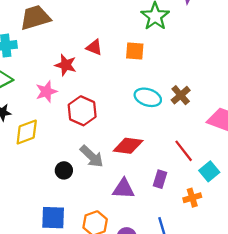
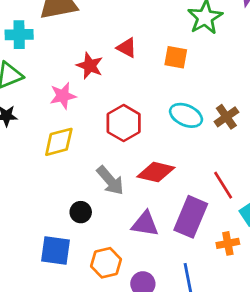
red hexagon: (82, 111) -> (124, 123), moved
yellow diamond: (27, 132) -> (59, 142), moved
black circle: (64, 170) -> (81, 212), moved
purple rectangle: (160, 179) -> (191, 217), size x1.8

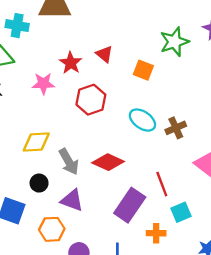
red hexagon: (124, 123) -> (91, 100), moved
yellow diamond: (59, 142) -> (36, 142), moved
purple triangle: (145, 224) -> (72, 200), moved

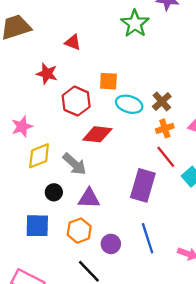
red triangle: (104, 54) -> (73, 42), moved
orange square: (143, 70) -> (108, 81), moved
pink star: (43, 84) -> (22, 127), moved
red diamond: (108, 162) -> (97, 134), moved
orange cross: (156, 233) -> (165, 128), moved

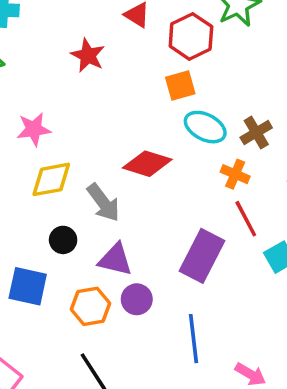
orange square: (108, 81) -> (180, 85), turned -30
red hexagon: (76, 101) -> (191, 36), moved
orange cross: (165, 128) -> (235, 174), moved, turned 30
purple circle: (111, 244) -> (137, 299), moved

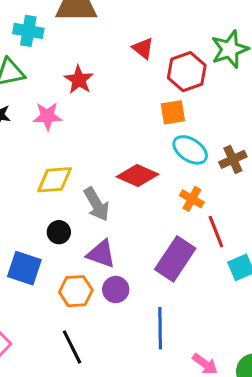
red star: (88, 55) -> (79, 80), moved
pink star: (34, 129) -> (47, 116), moved
orange cross: (235, 174) -> (192, 199), moved

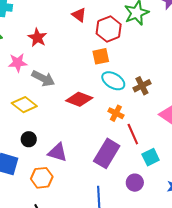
yellow diamond: (55, 180) -> (24, 105), turned 45
gray arrow: (97, 204) -> (43, 78), moved, turned -30
purple circle: (116, 290) -> (135, 183), moved

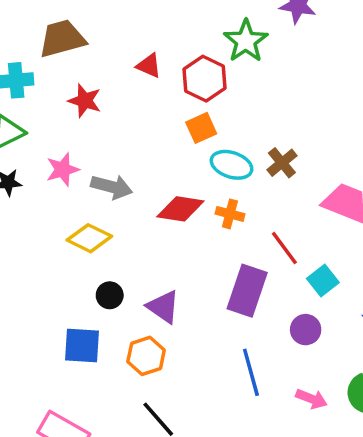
red star: (37, 38) -> (85, 101), moved
orange cross: (116, 113) -> (230, 214), moved
purple triangle: (58, 152) -> (163, 307), turned 30

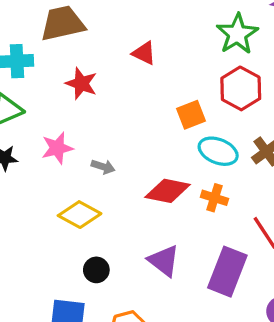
red hexagon: (205, 79) -> (241, 88), moved
gray arrow: (112, 187) -> (103, 167), size x0.6
purple triangle: (163, 307) -> (164, 261), moved

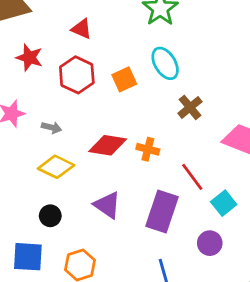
red hexagon: (241, 88) -> (77, 75), moved
cyan ellipse: (218, 151) -> (165, 63), moved, turned 40
yellow diamond: (80, 215) -> (56, 167), moved

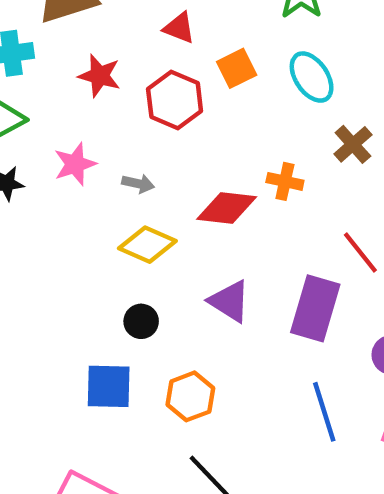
orange square: (124, 79) -> (237, 68), moved
orange cross: (148, 149) -> (285, 181), moved

